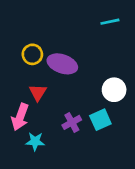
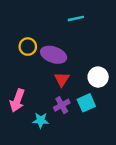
cyan line: (110, 22) -> (76, 18), moved
red triangle: (38, 92) -> (62, 79), moved
cyan star: (35, 141) -> (41, 120), moved

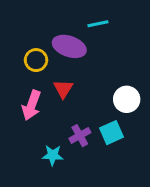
purple ellipse: (54, 55) -> (69, 46), moved
red triangle: (62, 79) -> (63, 89), moved
pink arrow: (17, 100) -> (31, 105), moved

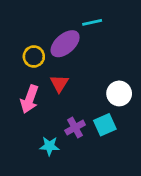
purple ellipse: (69, 46) -> (65, 44), turned -60

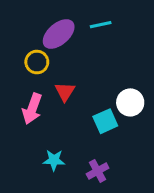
purple ellipse: (65, 44) -> (59, 34), moved
cyan square: (105, 125) -> (105, 121), moved
purple cross: (75, 128) -> (98, 171), moved

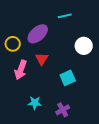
purple ellipse: (59, 34) -> (38, 34), moved
yellow circle: (37, 62) -> (13, 44), moved
white circle: (130, 102) -> (84, 46), moved

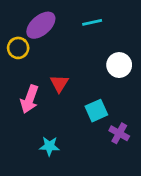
purple ellipse: (38, 34) -> (41, 25), moved
yellow circle: (13, 44) -> (18, 48), moved
purple cross: (63, 110) -> (119, 133), moved, turned -32

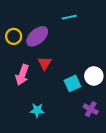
purple ellipse: (41, 25) -> (37, 36), moved
white circle: (119, 65) -> (94, 76), moved
purple cross: (119, 133) -> (91, 109), moved

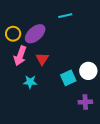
pink arrow: (22, 75) -> (20, 56), moved
purple cross: (91, 109) -> (85, 102), turned -32
cyan star: (37, 110) -> (30, 82), moved

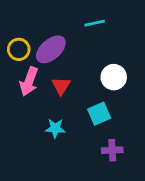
white circle: (88, 71) -> (114, 77), moved
cyan star: (30, 82) -> (55, 128), moved
purple cross: (85, 102) -> (112, 150), moved

